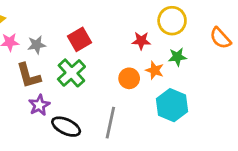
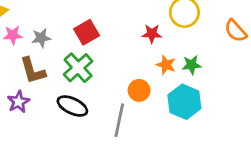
green star: (177, 57) -> (192, 65), moved
orange circle: (129, 78) -> (139, 90), moved
purple star: (39, 105) -> (18, 102), moved
black ellipse: (66, 127) -> (72, 106), moved

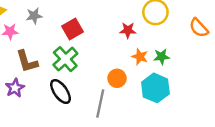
gray star: (41, 38) -> (34, 16), moved
black ellipse: (72, 106) -> (61, 92), turned 30

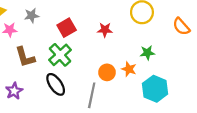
red star: (128, 30) -> (105, 30), moved
orange star: (140, 57) -> (129, 69), moved
purple star: (15, 88) -> (14, 91), moved
cyan hexagon: (155, 88) -> (155, 89), moved

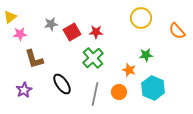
gray star: (32, 16) -> (51, 24), moved
red star: (105, 30) -> (96, 32), moved
green cross: (60, 55) -> (93, 58), moved
orange circle: (107, 72) -> (119, 92), moved

